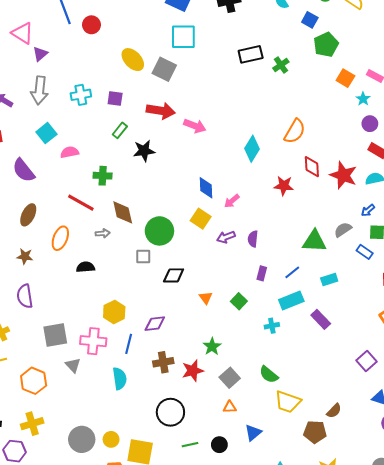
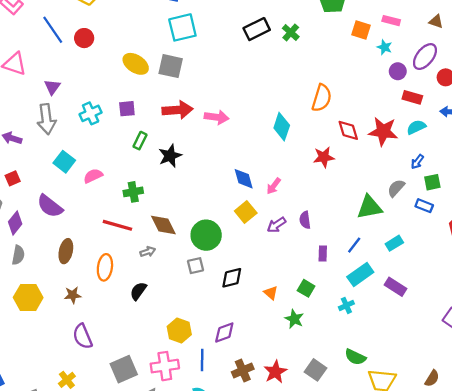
purple triangle: (40, 54) -> (52, 87), moved
yellow square: (201, 219) -> (246, 212), turned 30
black semicircle: (85, 267) -> (138, 291), turned -36
green star: (212, 347) -> (294, 319), moved

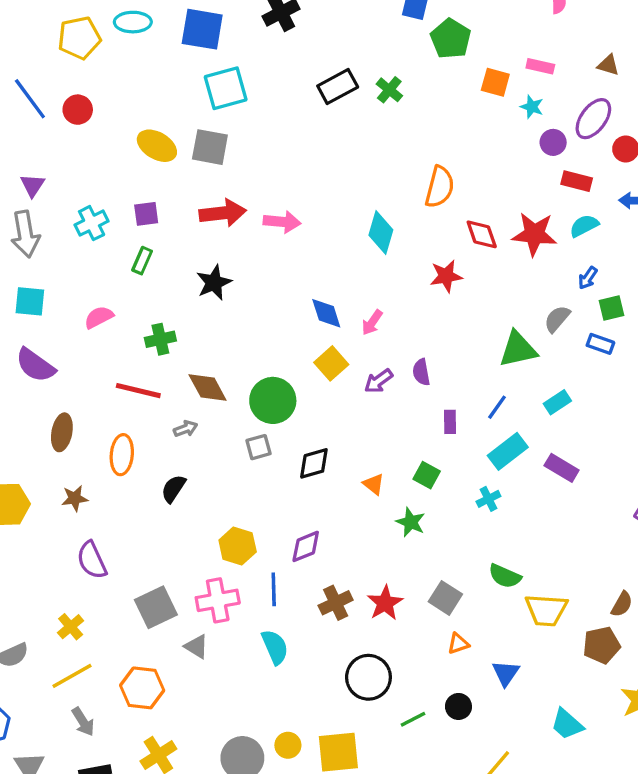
green rectangle: (140, 141) -> (142, 261), moved
cyan square: (64, 162) -> (30, 301), moved, turned -30

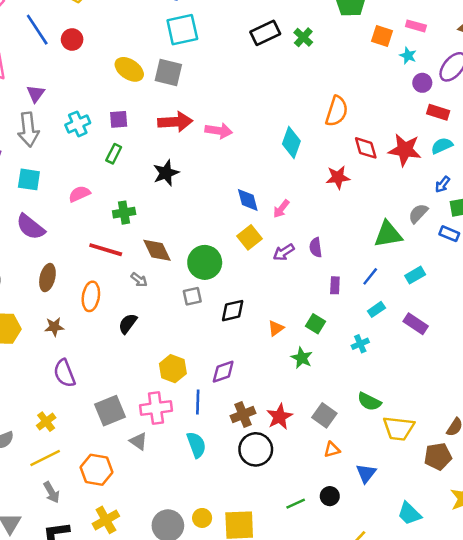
gray arrow: (186, 429) -> (139, 280), turned 56
cyan rectangle: (508, 451) -> (376, 309), size x0.6
orange triangle: (374, 484) -> (276, 328), turned 42
black circle: (368, 677) -> (256, 449), moved

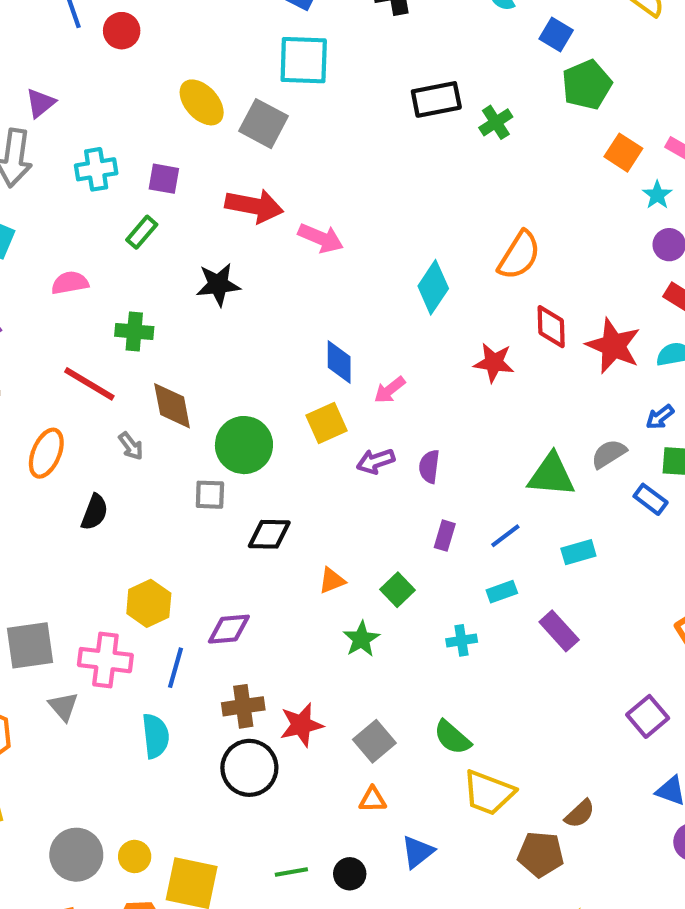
black semicircle: (128, 324) -> (95, 512), turned 150

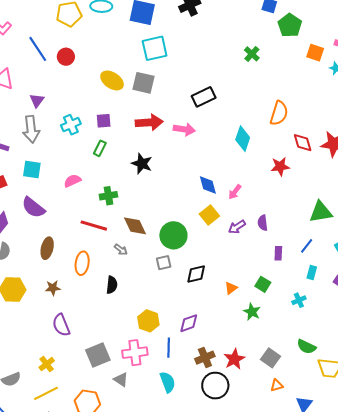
black rectangle: (436, 99) -> (204, 97), moved
black star: (218, 285) -> (142, 164), turned -30
cyan rectangle: (502, 592) -> (312, 272), turned -40

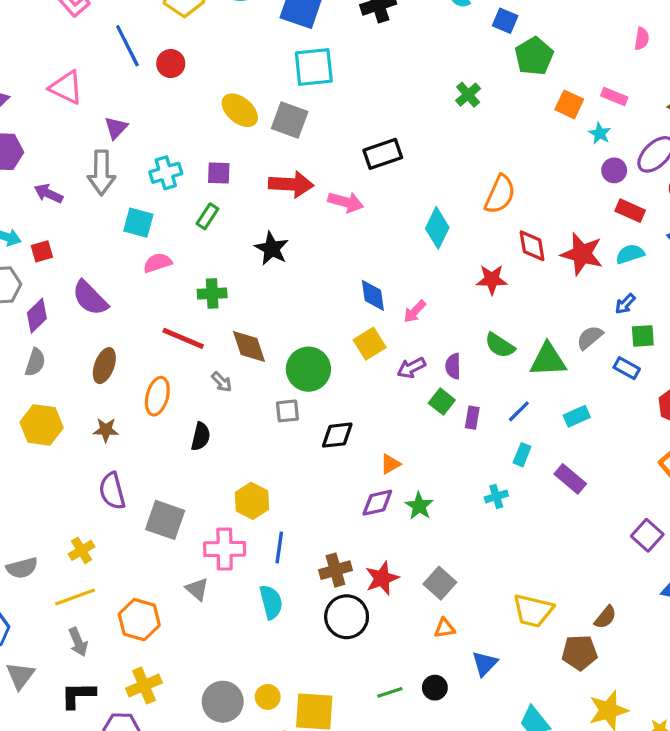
cyan square: (32, 169) -> (138, 223), moved
green square: (263, 284) -> (442, 402), moved
purple diamond: (189, 323) -> (377, 503), moved
green semicircle: (306, 347) -> (500, 345), moved
gray square: (98, 355) -> (165, 520), moved, turned 35

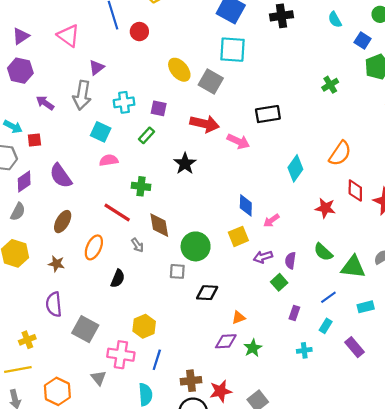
purple rectangle: (472, 418) -> (294, 313), moved

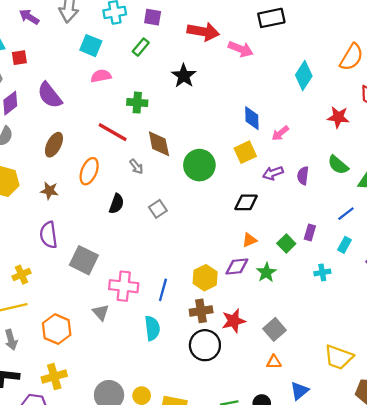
gray square: (177, 271) -> (158, 209), moved, turned -35
green square: (279, 282) -> (286, 244), moved
black diamond: (207, 293) -> (246, 202), moved
yellow hexagon: (144, 326) -> (205, 278), moved

